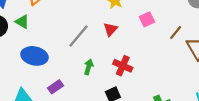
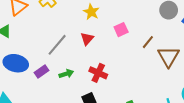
green arrow: (89, 67) -> (66, 74), turned 56
purple rectangle: (55, 87) -> (42, 72), moved

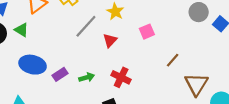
brown line: (148, 42) -> (173, 60), moved
gray line: (57, 45) -> (86, 26), moved
brown triangle: (168, 57) -> (196, 84), moved

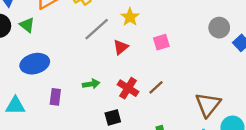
brown line: (173, 60) -> (156, 87), moved
blue ellipse: (33, 65) -> (35, 64), turned -35
purple rectangle: (60, 74) -> (55, 97), moved, turned -56

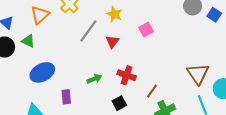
brown line: (156, 87) -> (152, 91), moved

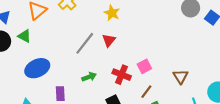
pink square: (146, 30) -> (144, 66), moved
gray line: (88, 31) -> (85, 43), moved
brown triangle: (198, 74) -> (180, 77), moved, size x0.7

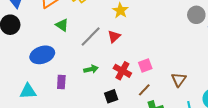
green triangle: (25, 36) -> (62, 25), moved

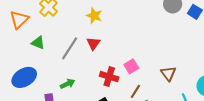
green arrow: (91, 69) -> (68, 84), moved

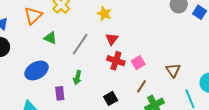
red triangle: (93, 43) -> (112, 39), moved
red cross: (109, 77) -> (116, 61), moved
green arrow: (68, 84) -> (77, 78), turned 128

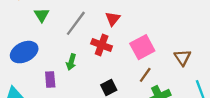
green triangle: (50, 38) -> (42, 15), turned 32
red cross: (116, 61) -> (102, 45), moved
pink square: (138, 63) -> (142, 47), size x1.5

